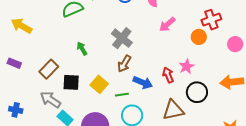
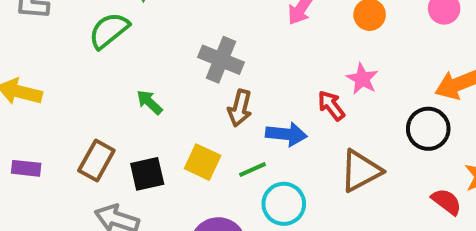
black circle: (197, 92) -> (428, 129), moved

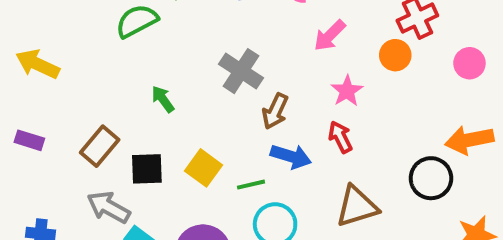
pink star: (362, 79) -> (347, 91), moved
brown arrow: (240, 108) -> (275, 111), moved

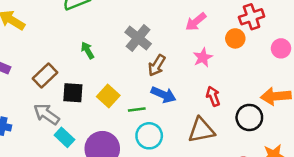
red arrow: (340, 137) -> (213, 96), moved

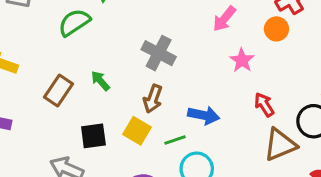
brown arrow: (157, 65) -> (153, 99), moved
brown rectangle: (45, 75) -> (59, 91), moved
brown triangle: (201, 130) -> (280, 145), moved

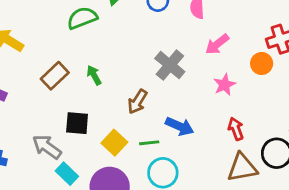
gray cross: (159, 53) -> (170, 65), moved
yellow square: (137, 131) -> (114, 143), moved

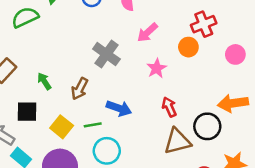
green arrow: (94, 75) -> (44, 81), moved

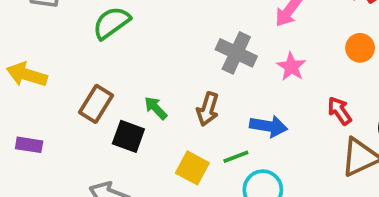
orange circle: (188, 47) -> (360, 48), moved
pink star: (157, 68) -> (291, 67), moved
black square: (27, 112) -> (128, 136), moved, turned 30

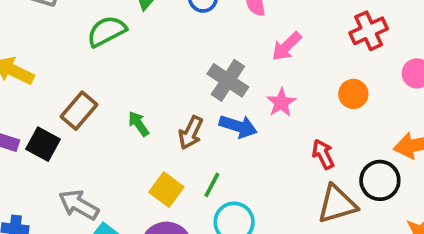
blue arrow: (269, 126) -> (238, 126), moved
black square: (128, 136) -> (43, 144), moved
green line: (236, 157) -> (212, 185), turned -50

